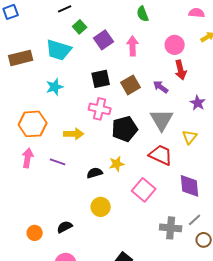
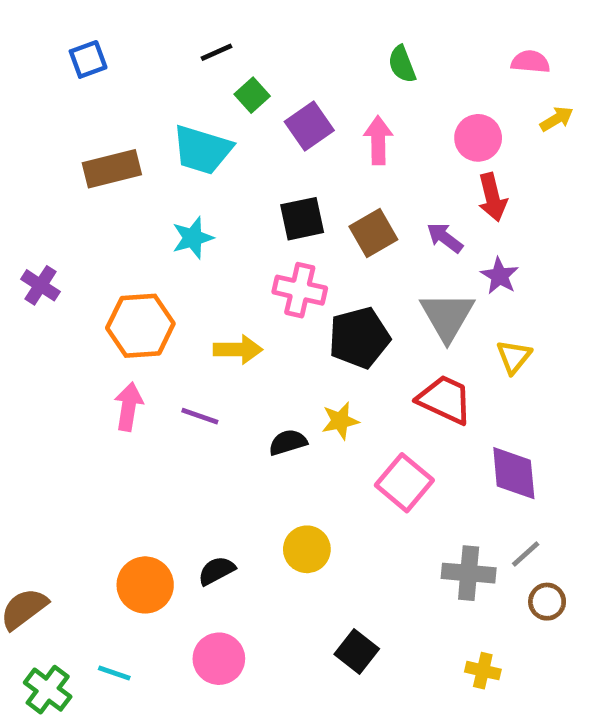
purple star: (198, 103) -> (499, 276), moved
yellow circle: (101, 207) -> (307, 549), moved
orange circle: (35, 233) -> (145, 585), size x1.5

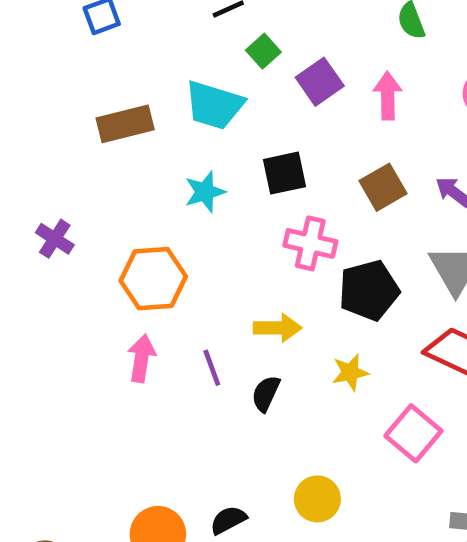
black square: (302, 219) -> (285, 173), moved
yellow arrow: (238, 350) -> (278, 328), moved
purple line: (200, 416) -> (212, 368), turned 51
black semicircle: (288, 442) -> (266, 393), moved, turned -48

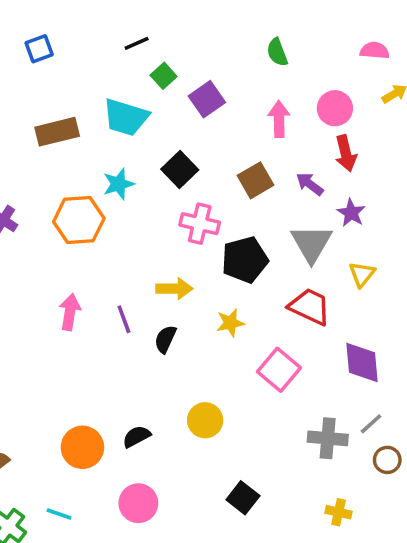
pink arrow: (388, 96) -> (279, 119), moved
black square: (285, 173) -> (180, 170), turned -32
orange hexagon: (153, 279) -> (79, 220), moved

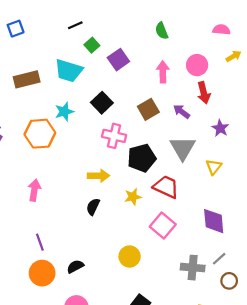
purple star: (351, 213) -> (220, 128), moved
red trapezoid: (310, 307) -> (166, 187), moved
purple line: (124, 319) -> (40, 242), moved
yellow circle: (205, 420) -> (130, 257), moved

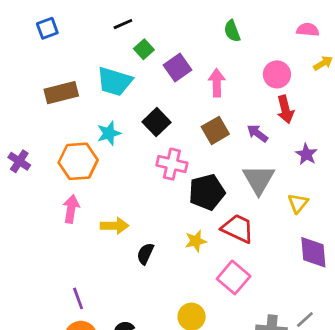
pink arrow: (163, 72) -> (217, 83), moved
yellow arrow: (99, 176) -> (115, 226), moved
pink arrow: (34, 190) -> (71, 209), moved
purple diamond: (214, 221) -> (313, 252), moved

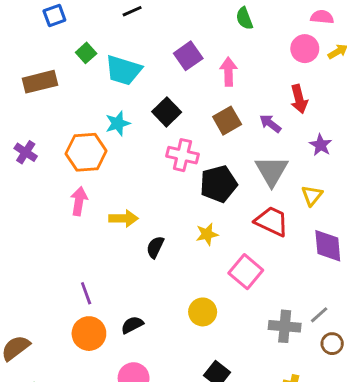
green square: (144, 49) -> (86, 53), moved
pink circle: (277, 74) -> (305, 49), moved
brown rectangle: (61, 93) -> (40, 82), moved
red trapezoid: (238, 228) -> (272, 221), moved

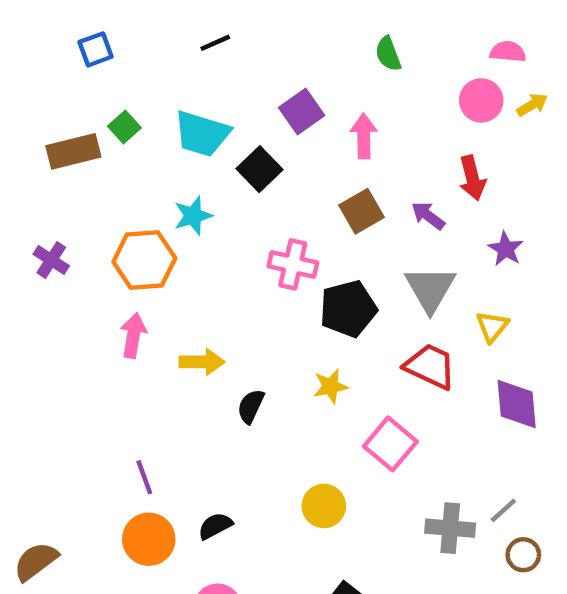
green square: (86, 53) -> (124, 127), moved
black square: (167, 112) -> (260, 169), moved

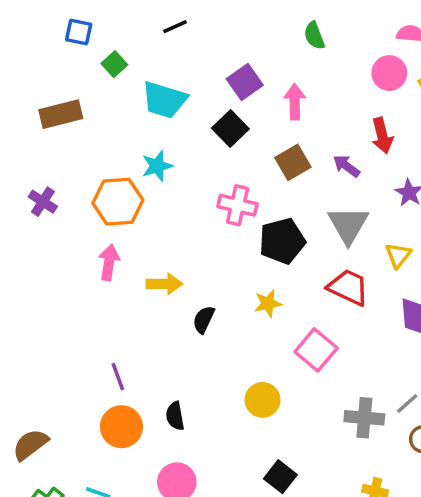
blue square: (96, 49) -> (79, 32), turned 32
green square: (124, 127) -> (114, 64), moved
black square: (260, 169) -> (230, 128), moved
black semicircle: (215, 526) -> (175, 416), turned -72

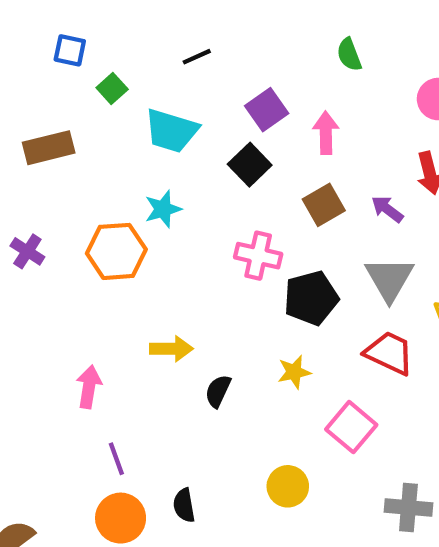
black line: (175, 27) -> (197, 57), moved
pink arrow: (109, 262) -> (89, 387), moved

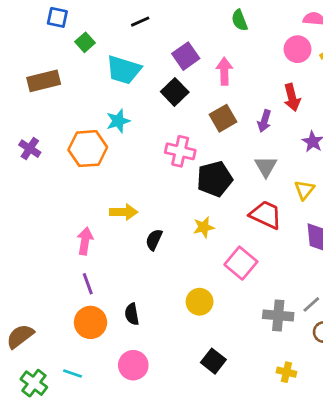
purple arrow: (387, 209) -> (264, 121), turned -110
gray triangle: (389, 279) -> (266, 166), size x0.7
pink arrow: (89, 387) -> (85, 241), moved

